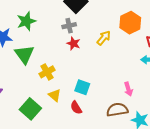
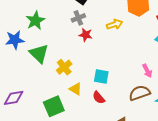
yellow arrow: (104, 38) -> (114, 24), turned 42
green square: (30, 109) -> (54, 106), turned 35

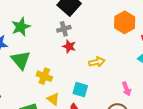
yellow arrow: (114, 24) -> (97, 62), moved
yellow cross: (64, 67) -> (44, 76), turned -35

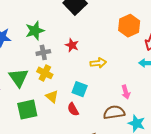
green star: (21, 27) -> (35, 31), moved
gray cross: (64, 29) -> (43, 52), moved
green triangle: (21, 60) -> (19, 78), moved

